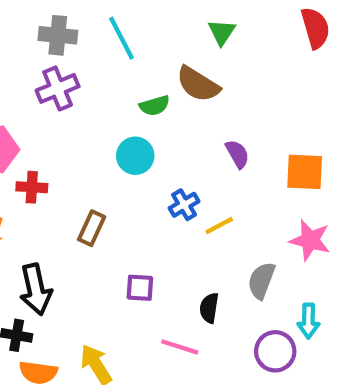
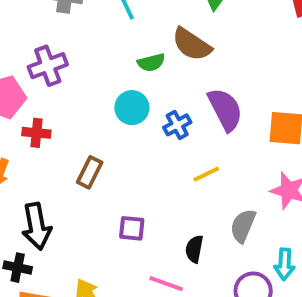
purple cross: (58, 88) -> (48, 66), moved
purple semicircle: (237, 154) -> (225, 109), size x1.6
blue cross: (184, 205) -> (177, 125), moved

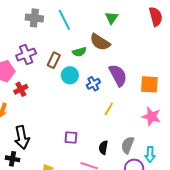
red cross: (36, 133) -> (21, 89), turned -32
brown rectangle: (90, 172) -> (54, 60), moved
yellow line: (206, 174) -> (109, 109), turned -32
gray semicircle: (243, 226) -> (128, 145), moved

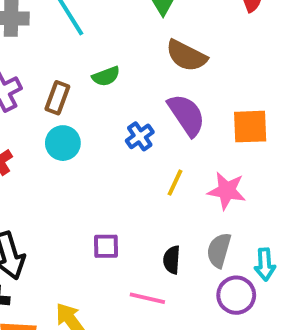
brown semicircle: (100, 42) -> (186, 56), moved
cyan circle: (70, 75) -> (63, 143), moved
pink star: (151, 116) -> (227, 191), moved

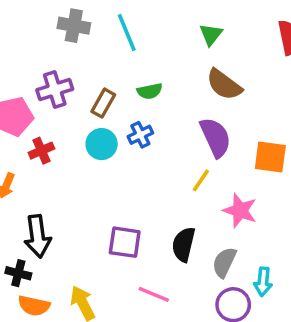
blue cross: (140, 136) -> (140, 135), moved
yellow line: (175, 183) -> (201, 180), moved
purple square: (106, 246) -> (125, 242), size x1.4
black semicircle: (172, 260) -> (184, 244), moved, size x1.4

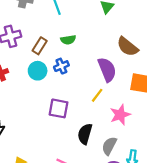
brown semicircle: (224, 85) -> (127, 47), moved
pink star: (240, 210) -> (120, 115), turned 30
purple square: (125, 242) -> (59, 108), moved

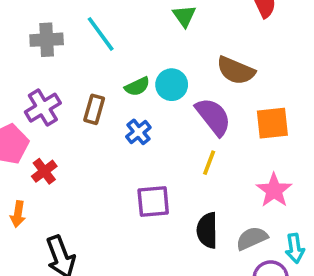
cyan circle: (38, 71) -> (172, 85), moved
pink star: (120, 115) -> (274, 190), moved
gray semicircle: (109, 146) -> (252, 238), turned 54

